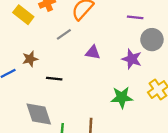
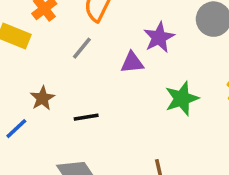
purple star: (132, 59) -> (159, 37), moved, turned -30
green star: (122, 97) -> (182, 98), moved

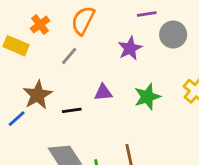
purple triangle: (132, 63) -> (103, 92), moved
brown star: (42, 98) -> (38, 95), size x1.5

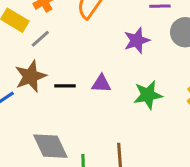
gray line: (69, 56) -> (40, 39), moved
black line: (72, 110) -> (65, 86), moved

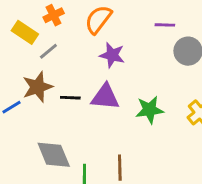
purple star: (137, 40) -> (112, 55), moved, turned 30
purple triangle: (101, 84) -> (105, 97), size x1.5

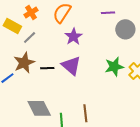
purple star: (112, 55) -> (74, 37), turned 30
purple triangle: (105, 97) -> (71, 66), turned 40
green star: (150, 110) -> (114, 67), moved

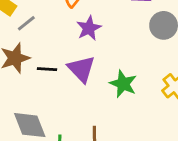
green star: (114, 67) -> (123, 84), moved, turned 30

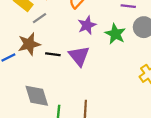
green star: (123, 84) -> (115, 34), moved

